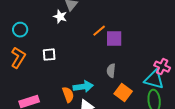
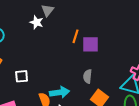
orange line: (99, 31) -> (76, 36), turned -32
white square: (49, 55) -> (22, 76), moved

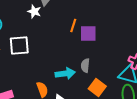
white square: (22, 76) -> (19, 46), moved, size x1.5
cyan arrow: (60, 92) -> (65, 74), moved

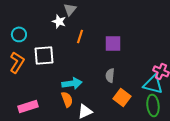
orange line: (73, 26) -> (80, 36), moved
cyan arrow: (65, 74) -> (72, 83), moved

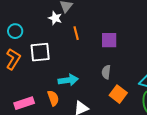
orange line: (80, 36) -> (76, 33), turned -32
orange semicircle: (67, 99) -> (53, 98), moved

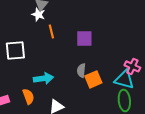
white star: (55, 18) -> (38, 14), moved
orange square: (118, 94) -> (93, 79), moved, turned 30

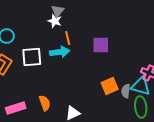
gray semicircle: (81, 70) -> (126, 91), moved
cyan arrow: (43, 78) -> (60, 52), moved

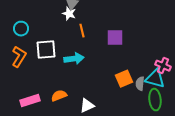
cyan arrow: (60, 52) -> (74, 59), moved
orange semicircle: (45, 103) -> (59, 96), turned -91

